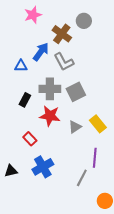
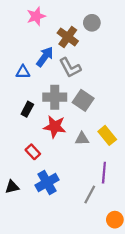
gray square: (76, 92) -> (83, 100), turned -30
gray triangle: (75, 127) -> (82, 139), turned 32

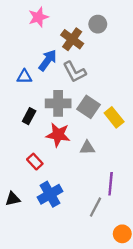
yellow rectangle: (107, 135) -> (114, 117), moved

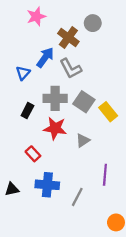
blue triangle: (24, 77) -> (23, 73), turned -48
gray triangle: (87, 148) -> (83, 140), turned -32
blue cross: (50, 194) -> (47, 185), turned 35
gray line: (95, 207) -> (77, 197), moved

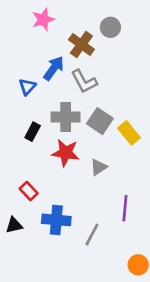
red rectangle: (33, 154) -> (29, 191), moved

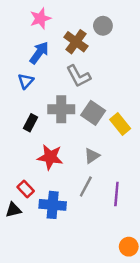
blue arrow: (54, 68) -> (39, 53), moved
red star: (66, 153) -> (50, 157), moved
red rectangle: (29, 191) -> (26, 189), moved
gray line: (92, 234) -> (86, 187), moved

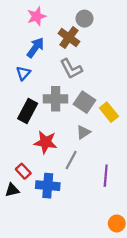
gray circle: (103, 26) -> (84, 19), moved
black rectangle: (31, 123) -> (28, 111), size x1.5
gray triangle: (92, 156) -> (83, 132), moved
gray line: (86, 187) -> (71, 160), moved

